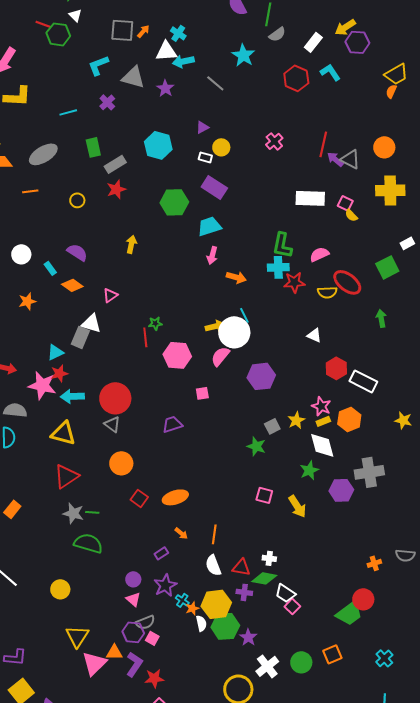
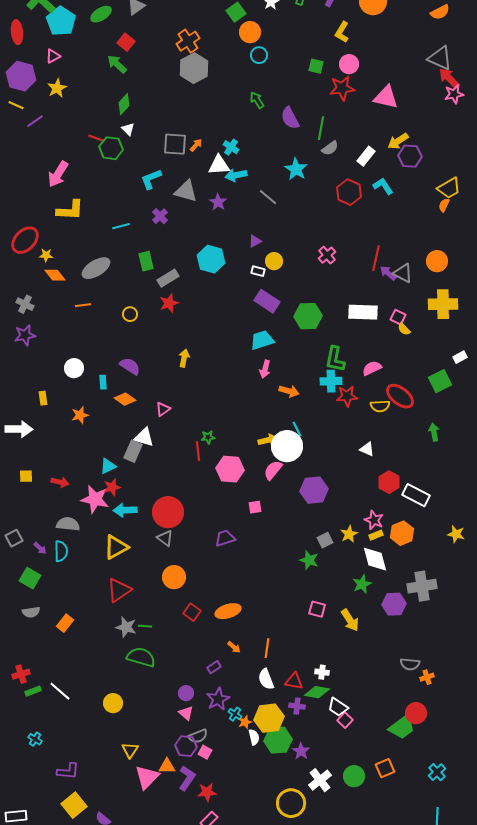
green hexagon: (174, 202) -> (308, 316), moved
cyan rectangle: (50, 268) -> (103, 382), turned 32
yellow triangle: (63, 433) -> (116, 547), turned -44
gray semicircle: (405, 555) -> (410, 664), moved
yellow triangle: (77, 636) -> (130, 750), size x0.7

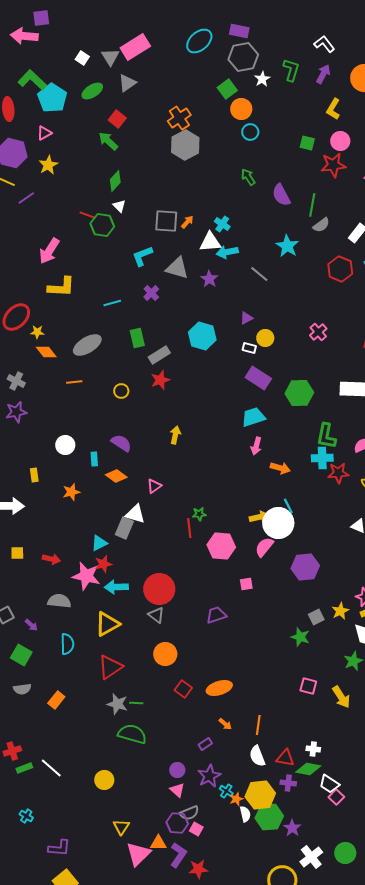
cyan semicircle: (61, 551) -> (67, 644), moved

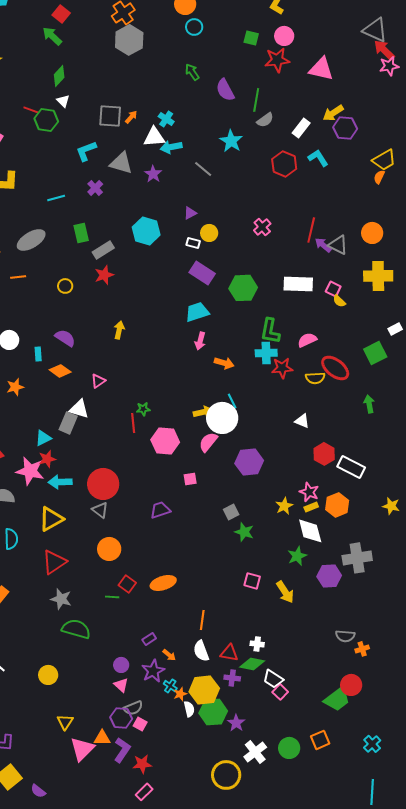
gray square: (316, 617) -> (231, 512), moved
green line: (136, 703) -> (112, 597), moved
orange arrow: (225, 724) -> (169, 655), moved

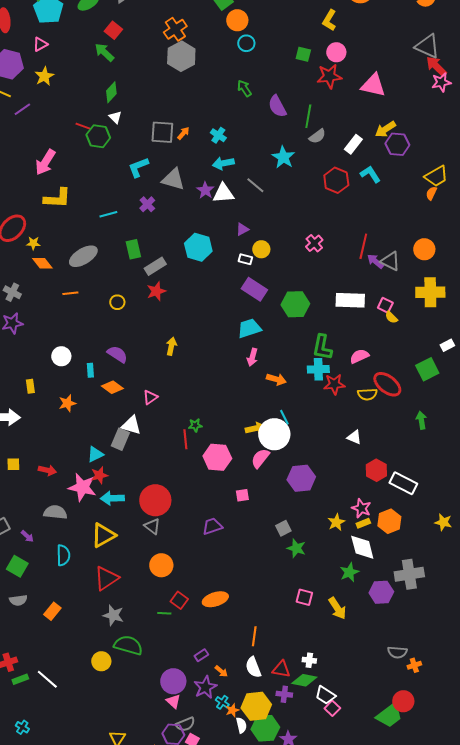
white triangle: (154, 137) -> (223, 193), moved
purple circle: (121, 665) -> (173, 681), size x1.6
yellow circle: (48, 675) -> (101, 661), moved

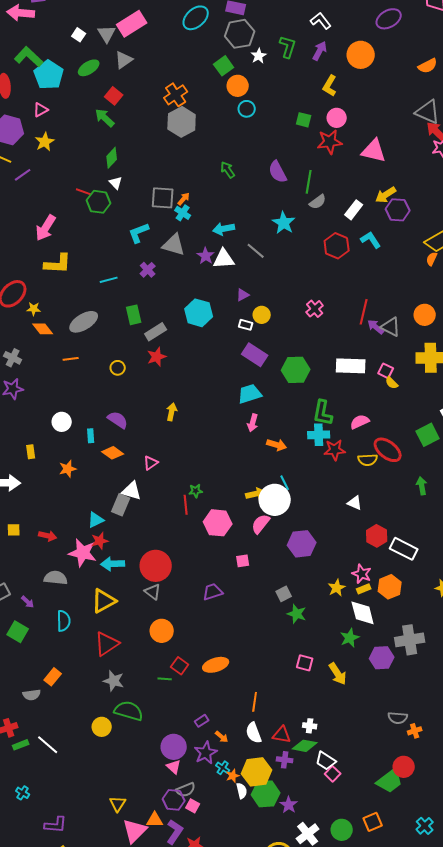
green arrow: (244, 88) -> (228, 170), moved
cyan cross: (218, 135) -> (183, 213), moved
gray semicircle: (18, 600) -> (32, 695), moved

